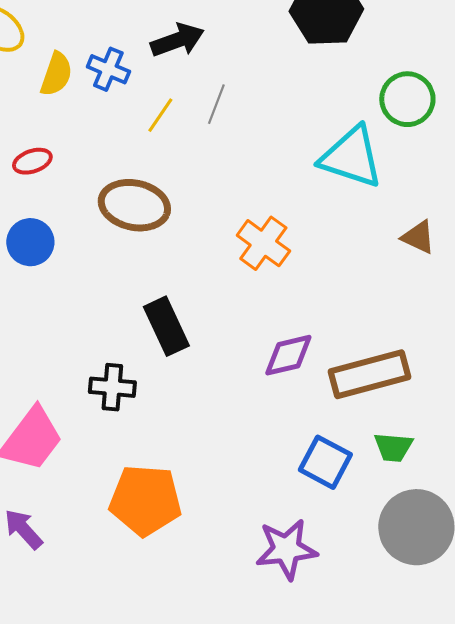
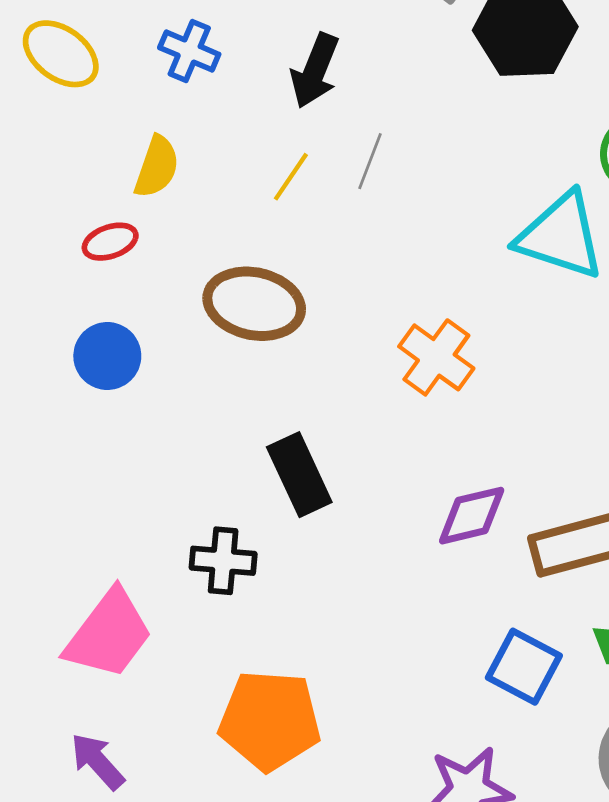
black arrow: (177, 40) -> (315, 71), turned 132
blue cross: (108, 69) -> (189, 51), moved
yellow semicircle: (56, 74) -> (157, 167), moved

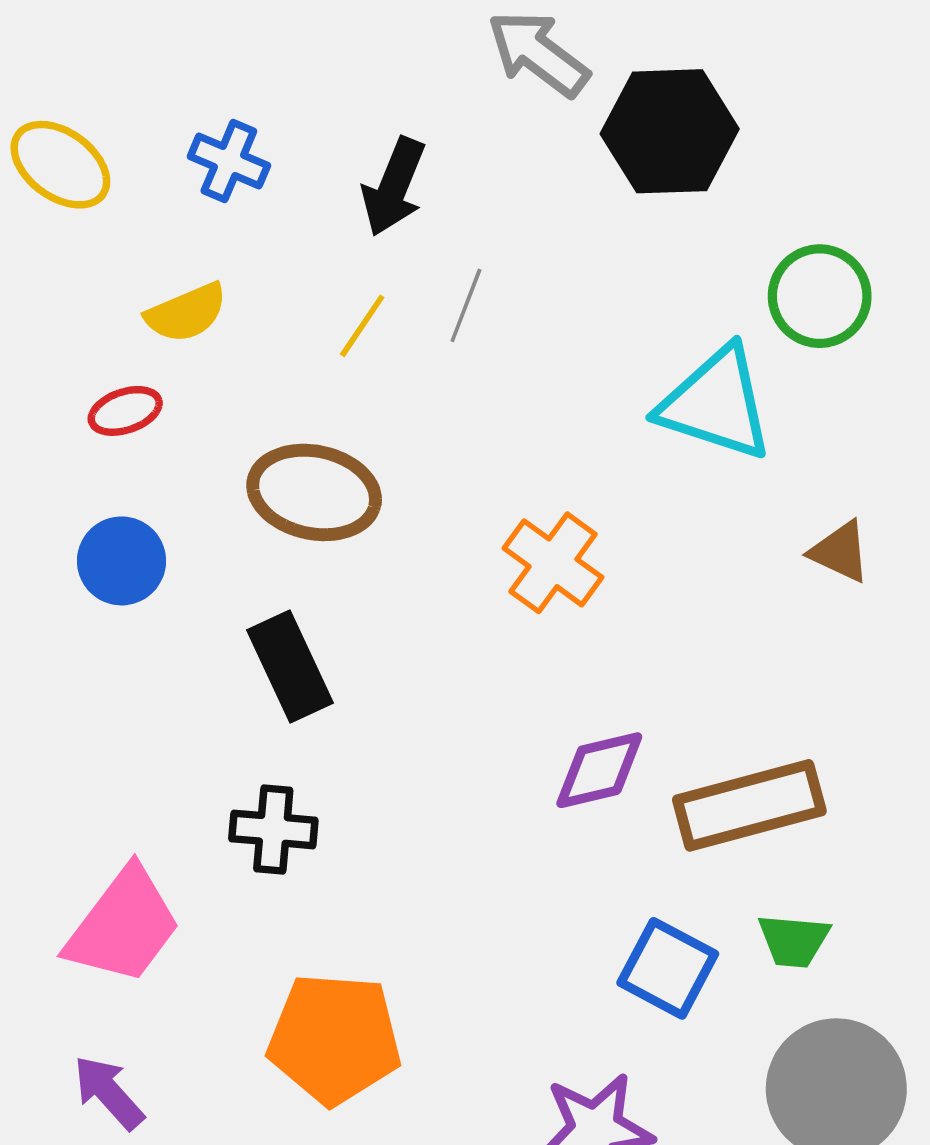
yellow semicircle: (157, 167) -> (186, 313), turned 48
black rectangle: (299, 475) -> (290, 666), moved

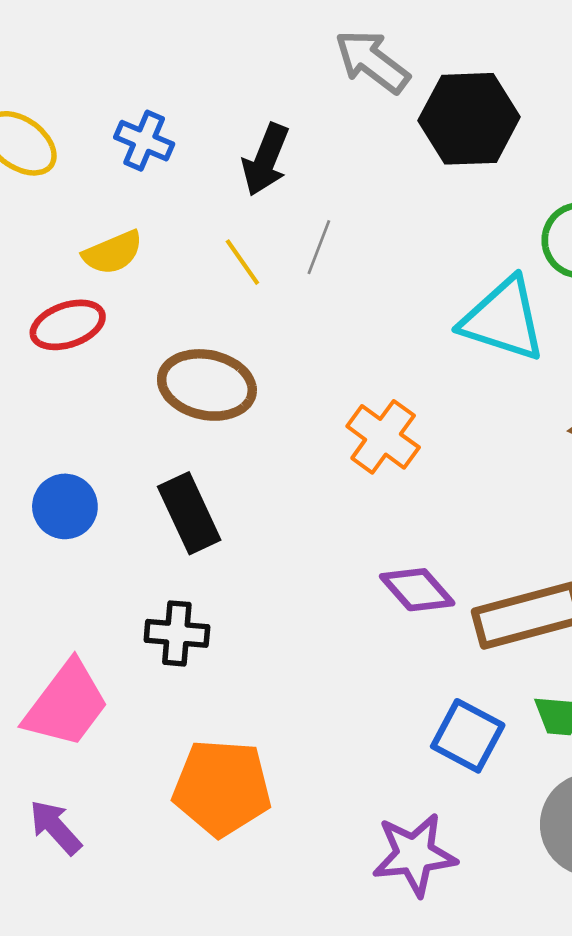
yellow line: (362, 326) -> (242, 262), turned -69
red ellipse: (125, 411) -> (68, 325), size x1.4
blue circle: (122, 561) -> (65, 506), moved
purple diamond: (599, 770) -> (417, 590), turned 62

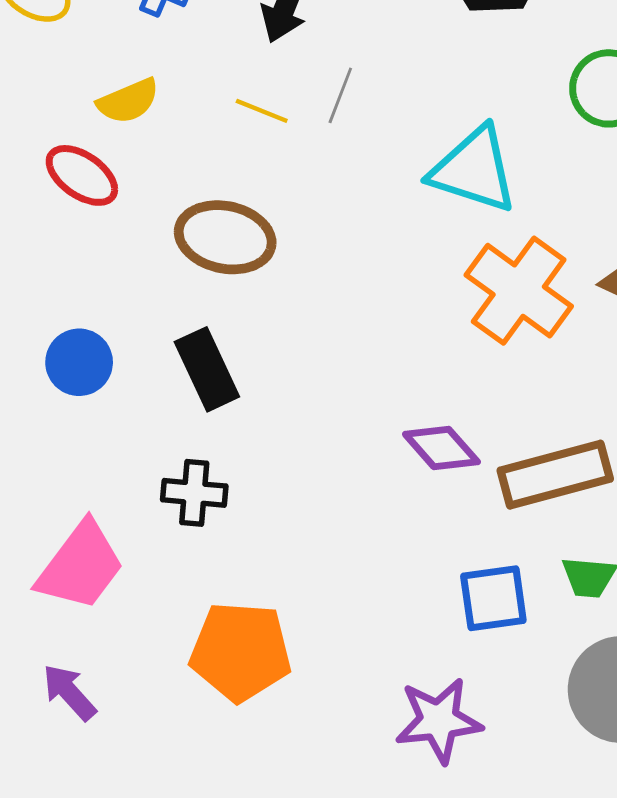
yellow line: (242, 262) -> (262, 111), turned -33
cyan triangle: (503, 319) -> (474, 170), moved
red ellipse: (68, 325) -> (82, 175), turned 54
orange cross: (383, 437) -> (519, 291), moved, size x1.4
blue square: (468, 736) -> (493, 598), turned -36

